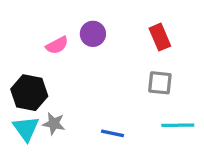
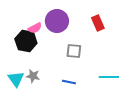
purple circle: (93, 34) -> (57, 21), size x1.5
gray square: (160, 83) -> (74, 51), moved
black hexagon: (29, 93) -> (26, 41), moved

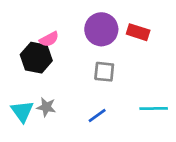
purple circle: (57, 21) -> (101, 29), moved
red rectangle: (98, 23) -> (138, 32), turned -49
blue line: (69, 82) -> (97, 116), turned -48

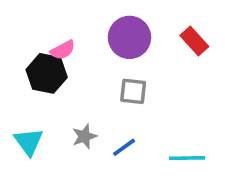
red rectangle: (138, 32) -> (194, 41), moved, turned 30
gray star: (46, 107) -> (84, 136), moved, turned -30
cyan line: (154, 108) -> (187, 158), moved

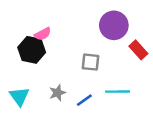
purple circle: (129, 37) -> (114, 25), moved
red rectangle: (194, 41) -> (138, 50), moved
cyan line: (187, 158) -> (118, 92), moved

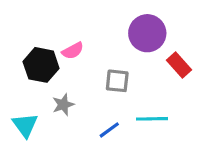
pink semicircle: (43, 34) -> (73, 51), moved
gray star: (57, 93) -> (63, 105), moved

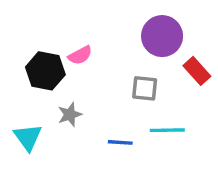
gray square: (117, 81) -> (145, 88), moved
blue line: (109, 130) -> (120, 142), turned 40

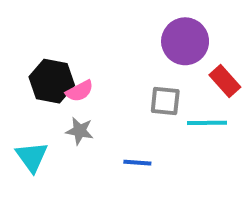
pink semicircle: (80, 55) -> (80, 91), moved
gray star: (70, 115) -> (80, 131), turned 30
cyan line: (167, 130) -> (207, 123), moved

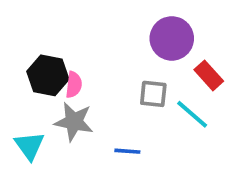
pink semicircle: (80, 91) -> (74, 85), turned -55
cyan line: (207, 123) -> (192, 114), turned 42
gray star: (80, 131) -> (74, 122), size x1.5

